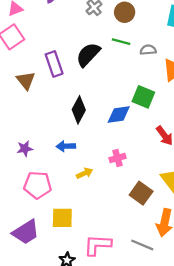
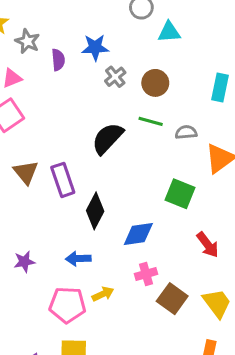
purple rectangle: (54, 64) -> (63, 180), moved
blue diamond: (119, 114) -> (138, 234), moved
pink pentagon: (38, 185) -> (67, 305), moved
brown square: (141, 193) -> (172, 299), moved

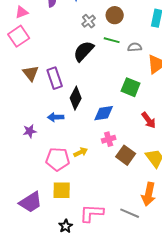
gray cross: (115, 77) -> (89, 21), moved
blue arrow: (78, 259) -> (56, 117), moved

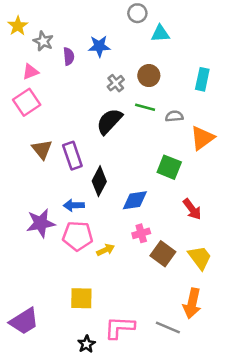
purple star: (30, 131) -> (41, 223), size x1.6
pink pentagon: (58, 159) -> (78, 236), moved
purple trapezoid: (31, 202) -> (24, 321), moved

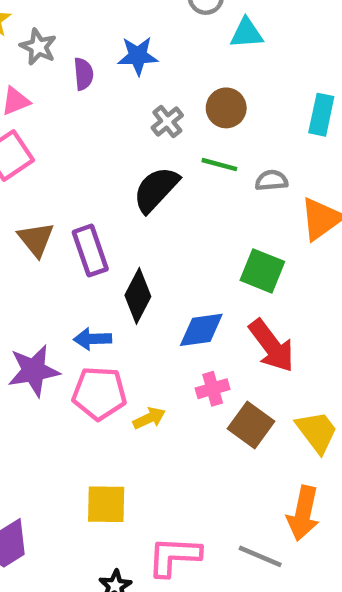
red arrow: (192, 209) -> (271, 346), moved, size x1.4

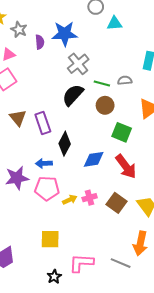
blue star: (138, 56) -> (65, 34), size x1.4
brown circle: (226, 108) -> (105, 105), moved
gray cross: (167, 121) -> (78, 64), size x1.5
gray semicircle: (271, 180) -> (125, 80), moved
pink cross: (213, 389) -> (90, 198), moved

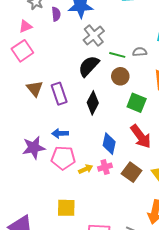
black diamond: (65, 144) -> (93, 103), moved
blue diamond: (94, 159) -> (109, 144), moved, turned -70

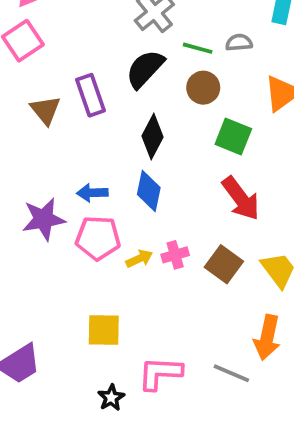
purple rectangle: (59, 94) -> (91, 95), moved
blue diamond: (109, 144) -> (149, 191), moved

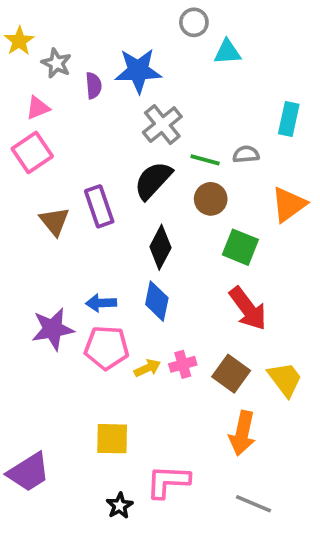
orange arrow: (267, 338) -> (242, 433), moved
gray line: (231, 373) -> (253, 504), moved

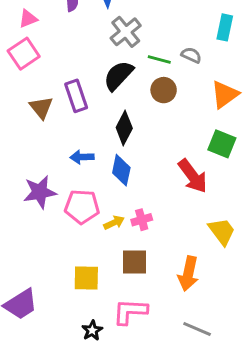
gray semicircle: (246, 154) -> (191, 55), turned 30
green square: (240, 247) -> (222, 144), moved
blue arrow: (101, 303) -> (82, 157), moved
brown square: (231, 374) -> (134, 262), moved, turned -36

